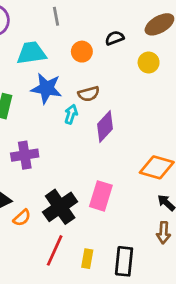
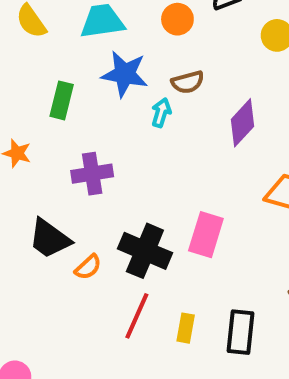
purple diamond: (105, 126) -> (243, 123), moved
black cross: (60, 207) -> (145, 251), turned -32

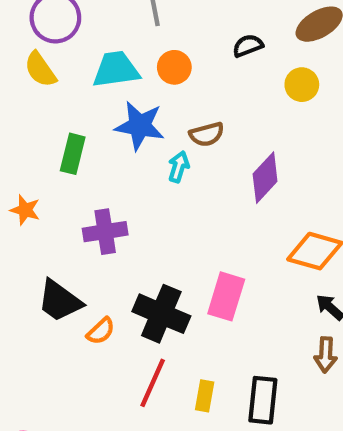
orange circle: (177, 19) -> (174, 67), moved

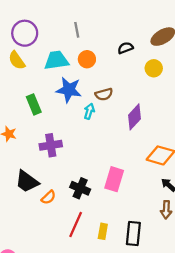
green rectangle: (73, 154) -> (34, 104), turned -36
black cross: (161, 314) -> (80, 188), size x0.7

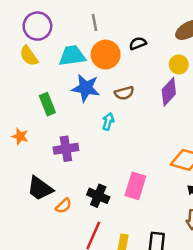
black semicircle: (125, 48) -> (138, 43), moved
orange circle: (87, 59) -> (106, 55), size x1.5
cyan arrow: (89, 111) -> (108, 121), moved
purple diamond: (134, 117) -> (169, 92), moved

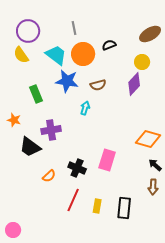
cyan trapezoid: (72, 56) -> (56, 55), turned 45
black trapezoid: (40, 188) -> (30, 147), moved

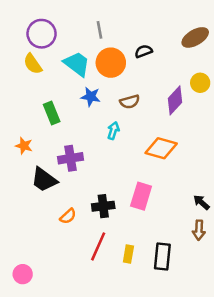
yellow circle: (142, 62) -> (200, 83), moved
blue star: (67, 81) -> (91, 97), size x0.7
orange diamond: (148, 139) -> (161, 148), moved
black cross: (77, 168) -> (103, 206), turned -30
pink circle: (13, 230) -> (23, 274), moved

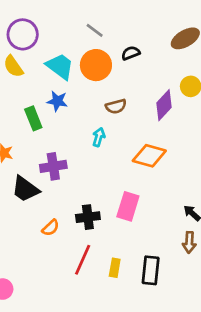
gray line: (99, 30) -> (95, 30), moved, turned -42
blue star: (91, 97) -> (57, 101), moved

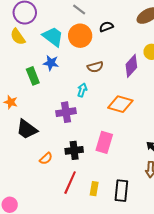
purple cross: (53, 166) -> (66, 112), moved

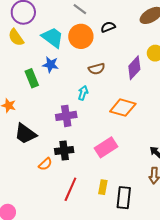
pink rectangle: (104, 142) -> (106, 147), turned 40
black cross: (74, 150) -> (64, 150), moved
yellow rectangle: (94, 189) -> (103, 187), moved

